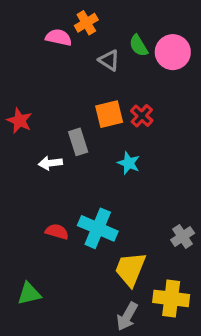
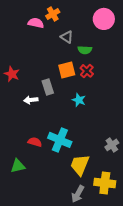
green semicircle: (139, 46) -> (85, 50), moved, turned -56
pink circle: (173, 52) -> (104, 19), moved
green triangle: (29, 294) -> (18, 166), moved

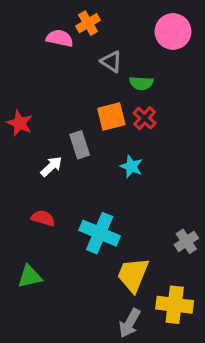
white arrow: (31, 100) -> (51, 166), turned 144
red semicircle: (35, 142) -> (43, 218), moved

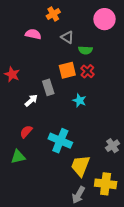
pink semicircle: (60, 38) -> (33, 34), moved
red semicircle: (43, 218) -> (26, 132), turned -64
green triangle: (30, 276) -> (18, 157), moved

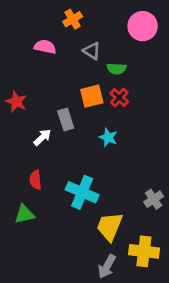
red semicircle: (26, 132) -> (35, 180), turned -48

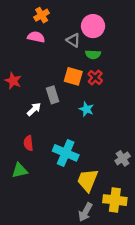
orange cross: (73, 19) -> (42, 15), moved
pink circle: (143, 26) -> (93, 26), moved
orange square: (92, 96) -> (73, 76), turned 30

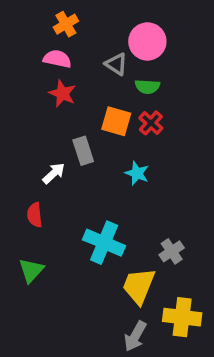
red star: (13, 81) -> (62, 93), moved
red semicircle: (28, 143) -> (35, 215), moved
gray cross: (123, 158) -> (172, 251), moved
green triangle: (20, 170) -> (31, 270), turned -35

